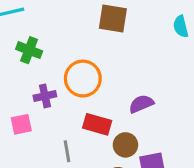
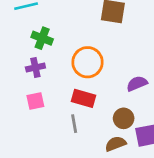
purple cross: (45, 96) -> (35, 68), moved
red rectangle: (97, 124) -> (83, 98), moved

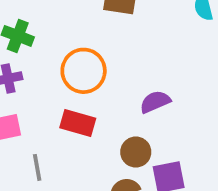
gray line: (74, 124) -> (37, 167), moved

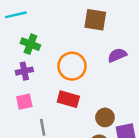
purple semicircle: (155, 102) -> (117, 55), moved

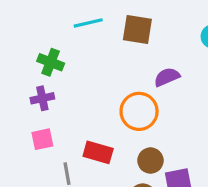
cyan line: (16, 15) -> (88, 23), moved
orange circle: (72, 66) -> (139, 111), moved
red rectangle: (68, 99) -> (98, 152), moved

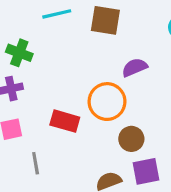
red rectangle: (98, 152) -> (65, 121), moved
brown circle: (150, 161) -> (131, 139), moved

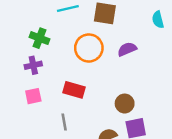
orange circle: (107, 102) -> (89, 48), moved
gray line: (36, 163) -> (64, 122), moved

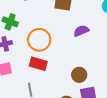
orange circle: (89, 48) -> (39, 40), moved

